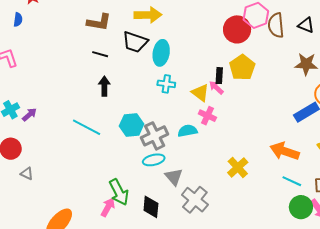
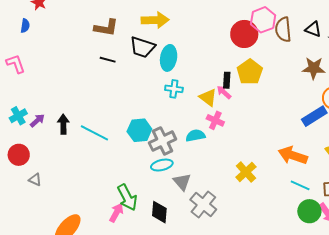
black arrow: (104, 86) -> (63, 124), moved

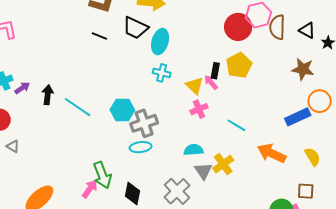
pink cross: (215, 120) -> (199, 109), turned 36
cyan semicircle: (195, 136) -> (194, 150), moved
gray triangle: (182, 182) -> (203, 171), moved
cyan line: (300, 185) -> (236, 125), moved

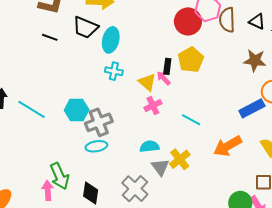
orange arrow: (272, 153) -> (228, 146), turned -52
pink arrow: (90, 189) -> (48, 190), turned -36

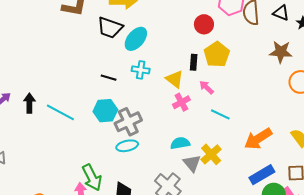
red circle: (188, 21) -> (204, 24), moved, size x0.7
black line: (50, 37) -> (109, 78), moved
cyan ellipse: (111, 40) -> (136, 39), turned 30
pink arrow: (164, 78) -> (207, 87), moved
blue rectangle: (252, 108) -> (262, 175), moved

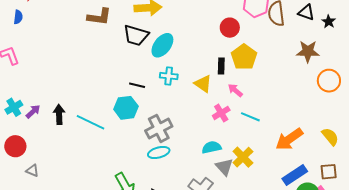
pink cross: (181, 102) -> (221, 113), moved
cyan hexagon: (105, 111) -> (126, 108), moved

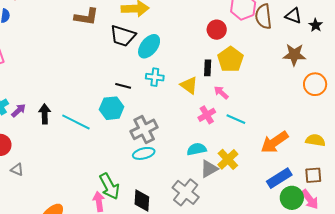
yellow semicircle: (330, 137) -> (315, 140), turned -42
gray triangle: (224, 167) -> (209, 169), turned 42

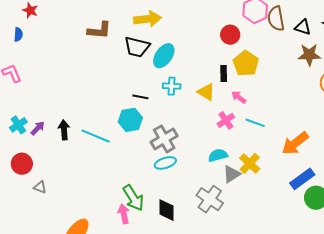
black triangle: (293, 16) -> (303, 27), moved

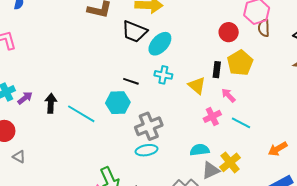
brown semicircle: (276, 19) -> (264, 28), moved, size x0.7
orange arrow: (295, 143) -> (278, 149), size x0.7

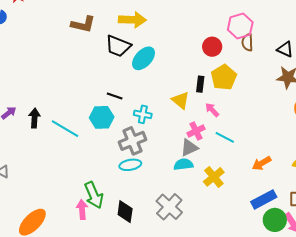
cyan cross: (163, 75) -> (143, 114), moved
gray triangle: (211, 170) -> (189, 148), moved

